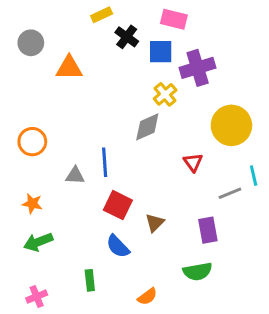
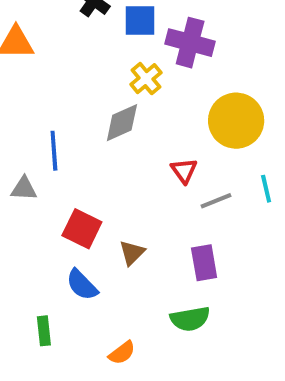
purple cross: (198, 68) -> (190, 43), turned 32
blue line: (105, 162) -> (54, 151), moved
gray line: (230, 193) -> (216, 201), moved

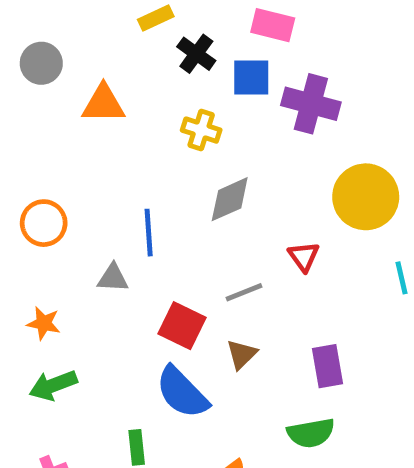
yellow cross: (146, 79) -> (201, 130), moved, turned -32
gray line: (216, 201) -> (244, 292), moved
blue semicircle: (82, 285) -> (182, 392), size x1.4

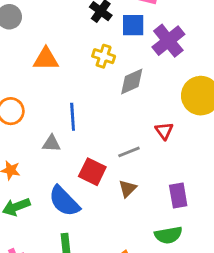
orange triangle: (103, 104) -> (46, 59), moved
purple cross: (311, 104) -> (168, 41), turned 36
gray diamond: (230, 199) -> (132, 82), moved
blue semicircle: (182, 392) -> (64, 201), moved

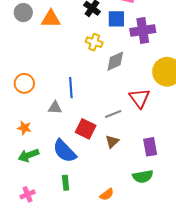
purple cross: (168, 41) -> (143, 31), turned 30
orange triangle: (46, 59) -> (51, 19), moved
red triangle: (164, 131) -> (140, 98), size x1.5

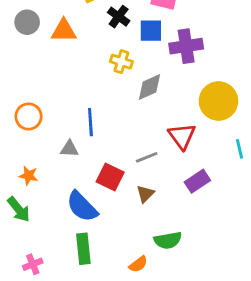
purple rectangle: (150, 147) -> (197, 181), moved, turned 66
green arrow: (29, 155) -> (19, 209), moved, turned -108
green semicircle: (143, 176) -> (168, 240), moved
green rectangle: (66, 183) -> (83, 249), size x1.5

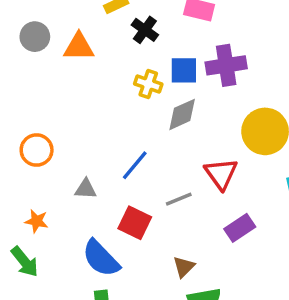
blue square: (151, 31) -> (184, 70), moved
blue line: (90, 122) -> (135, 165), moved, turned 44
brown triangle: (145, 194) -> (184, 267), moved

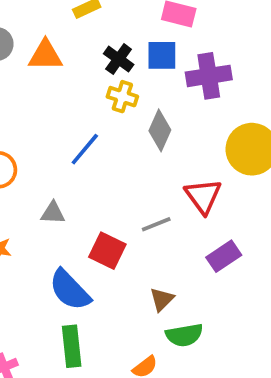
black cross: (145, 30) -> (119, 59), moved
blue square: (184, 70) -> (162, 55), moved
gray diamond: (182, 114) -> (160, 130), turned -42
blue line: (135, 165) -> (85, 149), moved

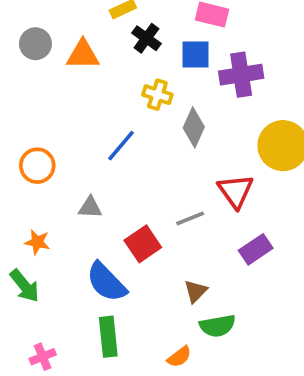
black cross: (119, 59) -> (146, 38), moved
red square: (107, 251) -> (143, 244), turned 30

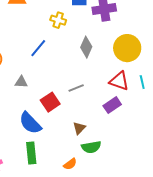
gray diamond: (194, 127) -> (86, 47), moved
red triangle: (236, 191) -> (119, 81), moved, turned -35

